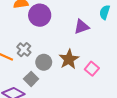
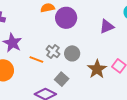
brown star: (69, 59) -> (97, 69), moved
gray circle: (44, 62) -> (72, 53), moved

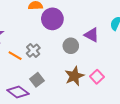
purple triangle: (107, 27) -> (92, 35), turned 42
gray circle: (72, 53) -> (71, 46), moved

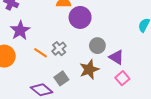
purple triangle: (92, 35) -> (116, 57), moved
brown star: (74, 76) -> (89, 69), moved

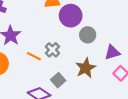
gray circle: (97, 46) -> (88, 35), moved
purple triangle: (116, 57) -> (112, 52), turned -42

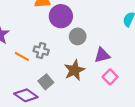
gray cross: (52, 50) -> (41, 51), turned -32

